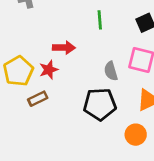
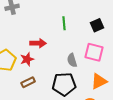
brown rectangle: (38, 99) -> (28, 82), moved

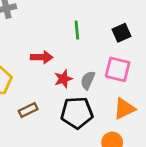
red star: (27, 59) -> (63, 79), moved
gray semicircle: (72, 60) -> (88, 80), turned 40

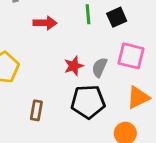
black square: (122, 33) -> (117, 17), moved
red arrow: (42, 57) -> (45, 23), moved
brown rectangle: (28, 110) -> (36, 110), moved, turned -54

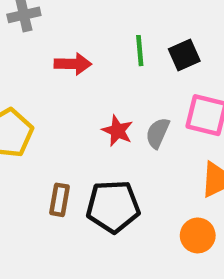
red star: (74, 66) -> (117, 131), turned -30
black pentagon: (88, 102) -> (113, 207), moved

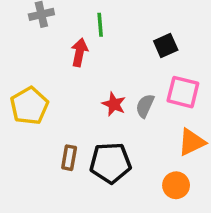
green line: (140, 51) -> (100, 25), moved
red arrow: (73, 64) -> (79, 52), turned -80

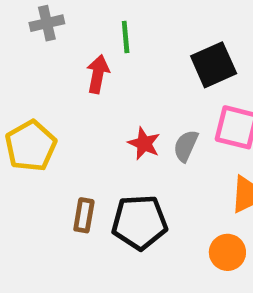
black square: (166, 45) -> (214, 65), size x1.4

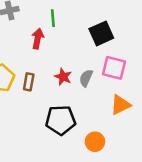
brown rectangle: (84, 215) -> (29, 82), moved
orange circle: (227, 252) -> (95, 142), moved

